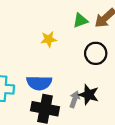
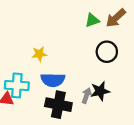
yellow star: (49, 39) -> (39, 54), moved
black star: (89, 95) -> (100, 91), turned -30

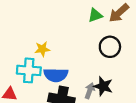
cyan cross: (17, 85) -> (29, 70), moved
black star: (100, 91) -> (103, 86), turned 30

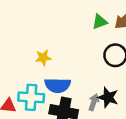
cyan cross: (29, 70) -> (31, 97), moved

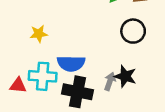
yellow star: (43, 58) -> (39, 34), moved

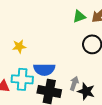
black star: (125, 76) -> (86, 91), moved

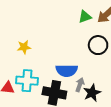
blue semicircle: (44, 69) -> (67, 70), moved
black star: (86, 91) -> (92, 93), turned 30

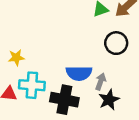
yellow star: (24, 47) -> (16, 58), moved
gray arrow: (80, 85) -> (101, 82), moved

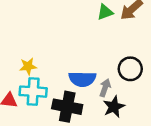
black circle: (116, 43) -> (130, 69), moved
yellow star: (16, 58) -> (28, 66), moved

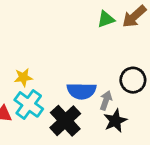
cyan cross: (33, 92) -> (29, 104), turned 32
black cross: (67, 107) -> (65, 121), turned 36

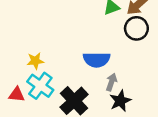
black circle: (133, 80) -> (136, 28), moved
blue semicircle: (81, 91) -> (96, 60), moved

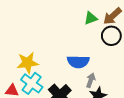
yellow star: (35, 61) -> (28, 63), size x1.5

